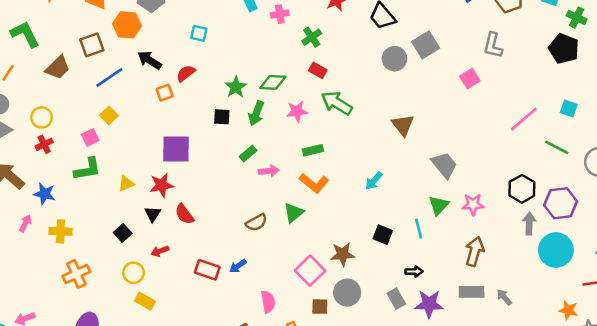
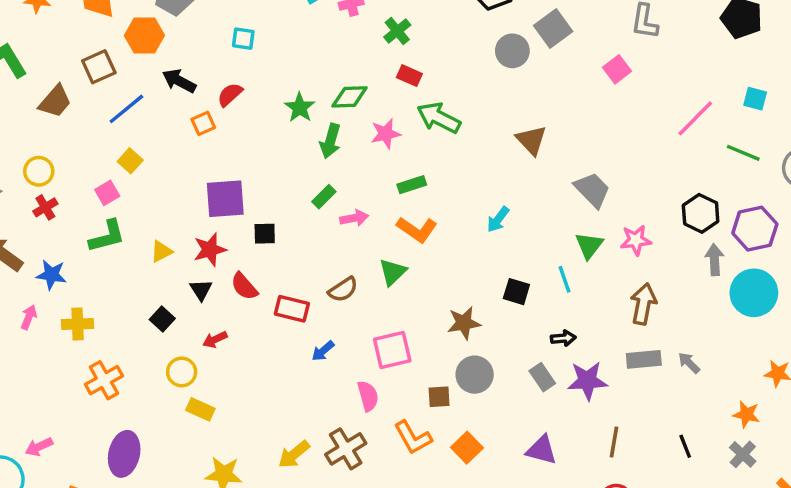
black square: (222, 117) -> (265, 234), moved
red rectangle: (207, 270) -> (292, 309), moved
pink square: (310, 271) -> (392, 350), moved, turned 36

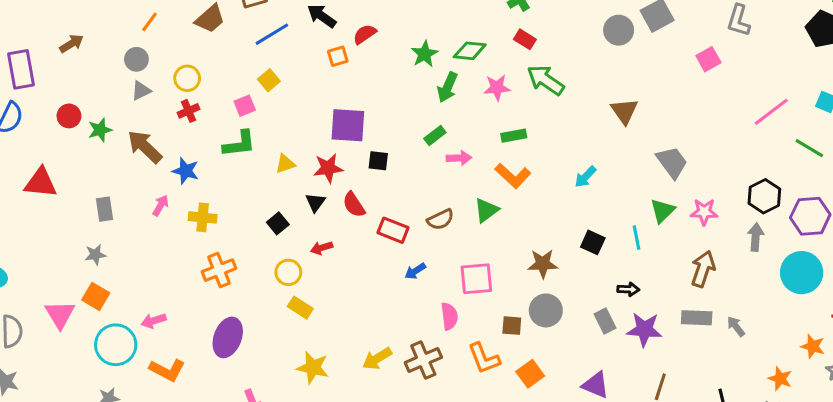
gray arrow: (714, 260) -> (756, 237), moved

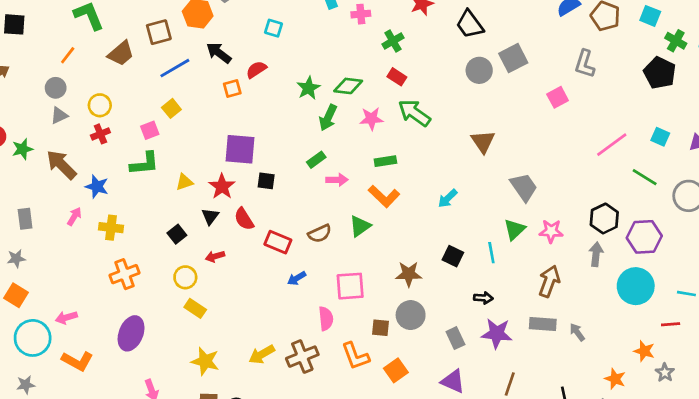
red star: (328, 168) -> (222, 186), turned -30
gray rectangle: (605, 321) -> (455, 338), moved

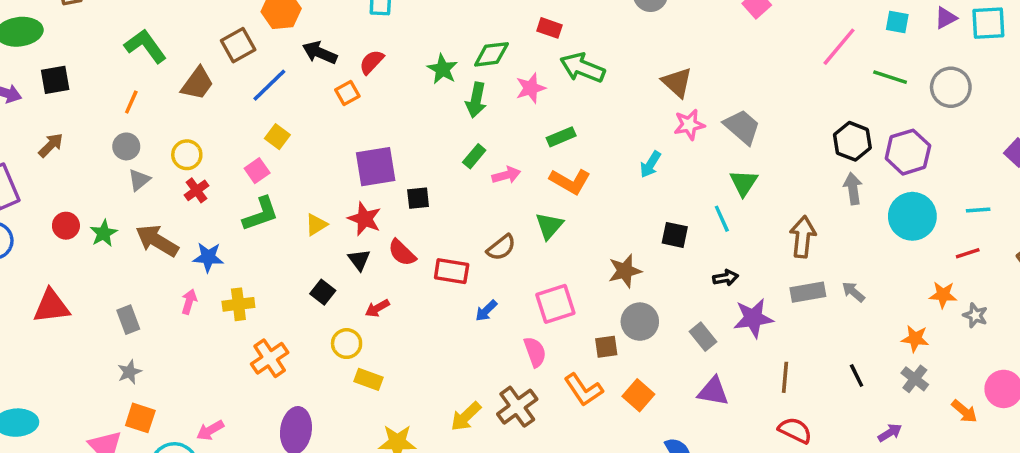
pink star: (551, 231) -> (689, 125), moved

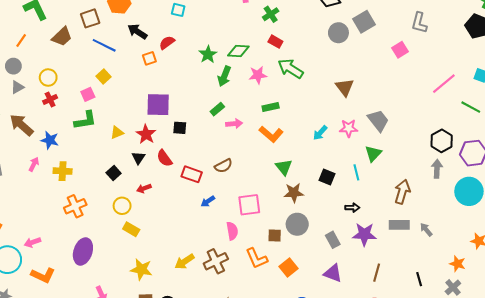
blue line: (269, 85) -> (104, 45), turned 60
pink star: (689, 125) -> (349, 128), moved
green triangle: (549, 226) -> (284, 167), moved, turned -30

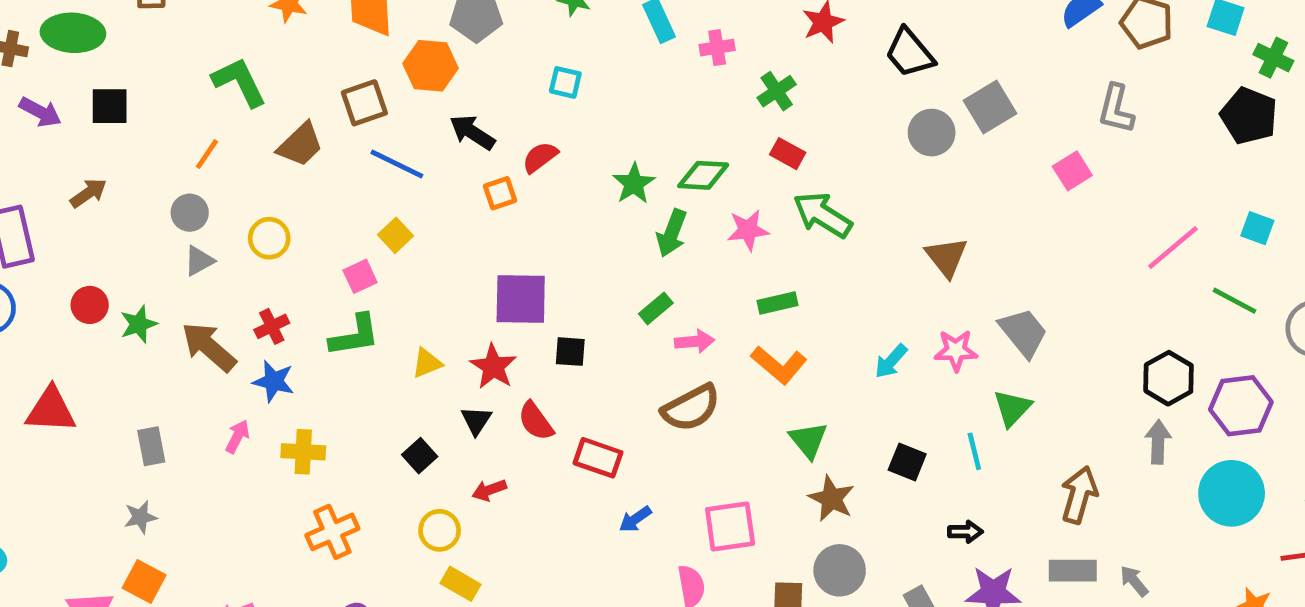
red cross: (50, 99) -> (272, 326), moved
brown semicircle: (223, 166) -> (691, 408), moved, size x1.4
brown star: (294, 193) -> (831, 499), turned 30

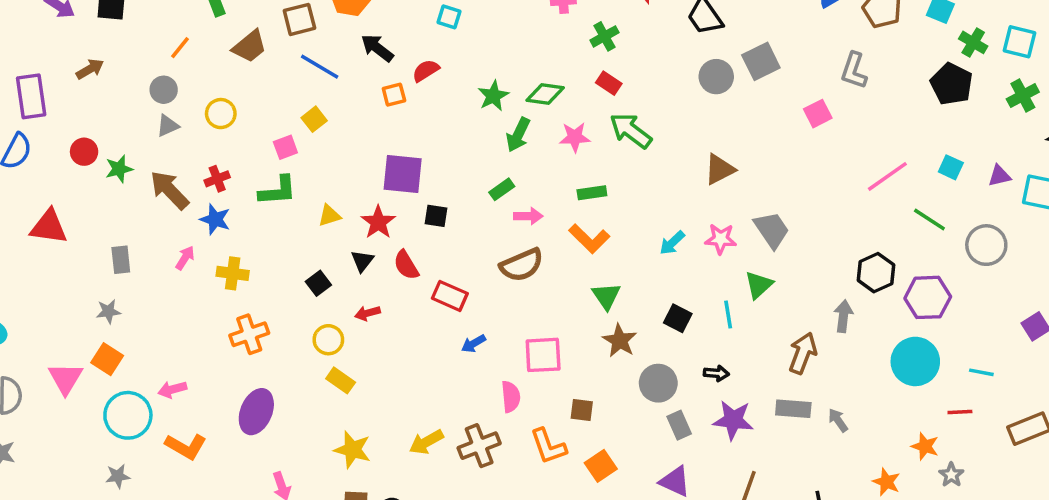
brown triangle: (946, 257) -> (720, 169), turned 36
gray arrow: (1158, 442) -> (843, 316), moved
gray circle: (840, 570) -> (658, 383), moved

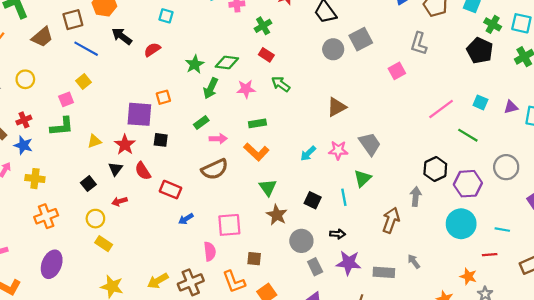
orange square: (394, 95) -> (163, 97), moved
green arrow: (631, 131) -> (281, 84), size x0.7
gray circle: (986, 245) -> (506, 167), moved
gray rectangle: (793, 409) -> (384, 272), moved

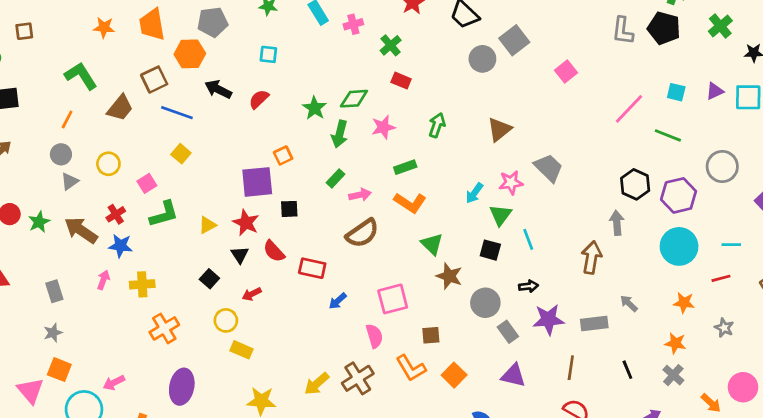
gray L-shape: (419, 44) -> (623, 31), moved
green arrow: (281, 84) -> (437, 125), moved, turned 84
pink square: (66, 99) -> (147, 183), moved
green triangle: (363, 178) -> (501, 215), moved
orange star: (468, 276) -> (684, 303), moved

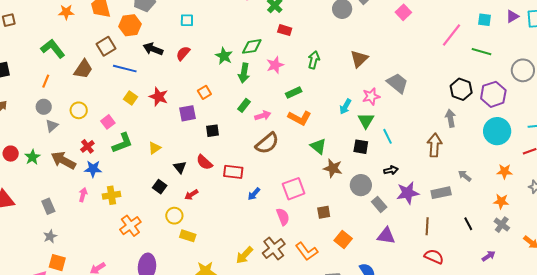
purple square: (257, 182) -> (188, 113), size x0.7
red star: (246, 223) -> (159, 97), moved
orange L-shape: (411, 368) -> (307, 251), moved

